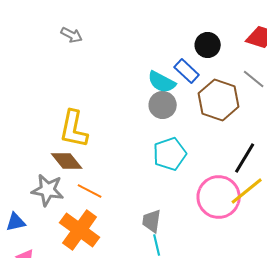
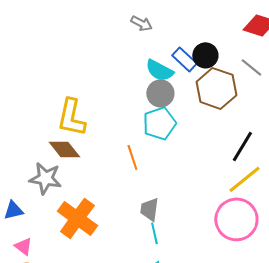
gray arrow: (72, 35) -> (141, 23), moved
black circle: (208, 45) -> (205, 55), moved
cyan pentagon: (170, 154) -> (159, 123), moved
orange line: (90, 191) -> (132, 157), moved, turned 45
pink circle: (219, 197) -> (236, 219), moved

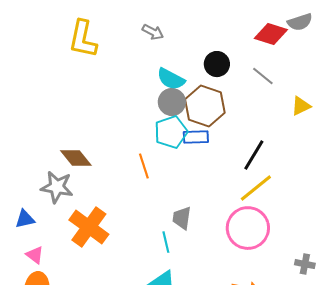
blue rectangle: (184, 59) -> (196, 137), moved, turned -45
brown hexagon: (216, 88) -> (205, 106), moved
yellow L-shape: (71, 117) -> (83, 39), moved
gray trapezoid: (149, 209) -> (182, 218), moved

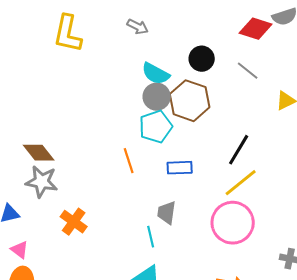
blue rectangle: (196, 137) -> (180, 168), moved
brown diamond: (76, 158) -> (39, 153), moved
orange cross: (89, 227) -> (74, 222), size x0.7

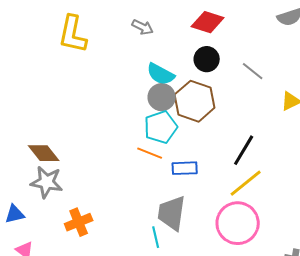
red diamond: (256, 29) -> (208, 22), moved
orange line: (129, 161) -> (150, 153), moved, turned -50
gray trapezoid: (167, 213) -> (172, 213), size x1.5
orange cross: (74, 222) -> (79, 222), turned 32

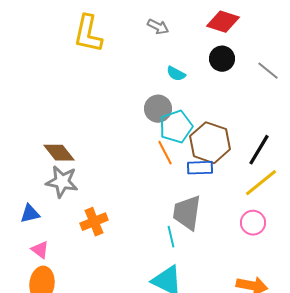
cyan semicircle: (161, 74) -> (176, 74), size x0.7
gray circle: (162, 97) -> (158, 109), moved
brown hexagon: (195, 101) -> (210, 143), moved
orange line: (150, 153) -> (165, 153), turned 40
pink circle: (238, 223) -> (253, 223), size x0.6

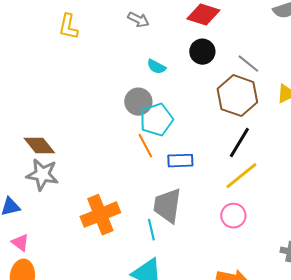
yellow L-shape: (88, 34) -> (68, 27), size x0.7
brown hexagon: (210, 143) -> (237, 96), moved
orange cross: (94, 222) -> (100, 215), moved, size x1.4

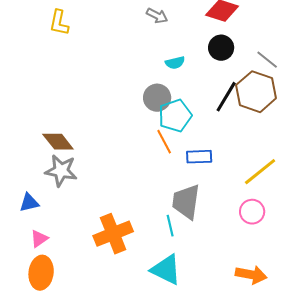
yellow L-shape: (68, 27) -> (59, 23), moved
cyan semicircle: (156, 67) -> (175, 63), turned -42
black line: (239, 143) -> (226, 97), moved
orange cross: (100, 215) -> (113, 234), moved
pink triangle: (20, 243) -> (39, 239), turned 48

